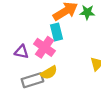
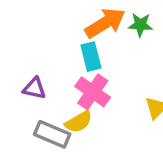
pink cross: (44, 47) -> (93, 92), moved
gray rectangle: (32, 80) -> (52, 134), turned 40

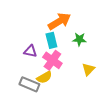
green star: (140, 25) -> (79, 39), moved
purple triangle: (34, 88) -> (30, 51), moved

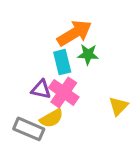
green star: (79, 39) -> (88, 54), moved
purple triangle: (30, 51) -> (41, 89), moved

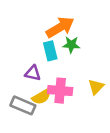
pink cross: (64, 92) -> (60, 91), moved, turned -30

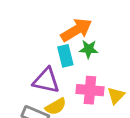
purple triangle: (33, 73) -> (46, 81), size x1.5
pink cross: (60, 91) -> (90, 90), moved

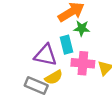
cyan rectangle: (65, 56) -> (67, 45), moved

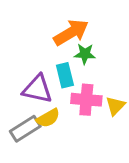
gray rectangle: (36, 85) -> (25, 129), turned -55

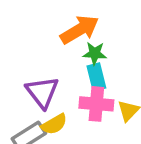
cyan rectangle: (65, 75) -> (96, 77), moved
purple triangle: (37, 89) -> (42, 92), turned 40

